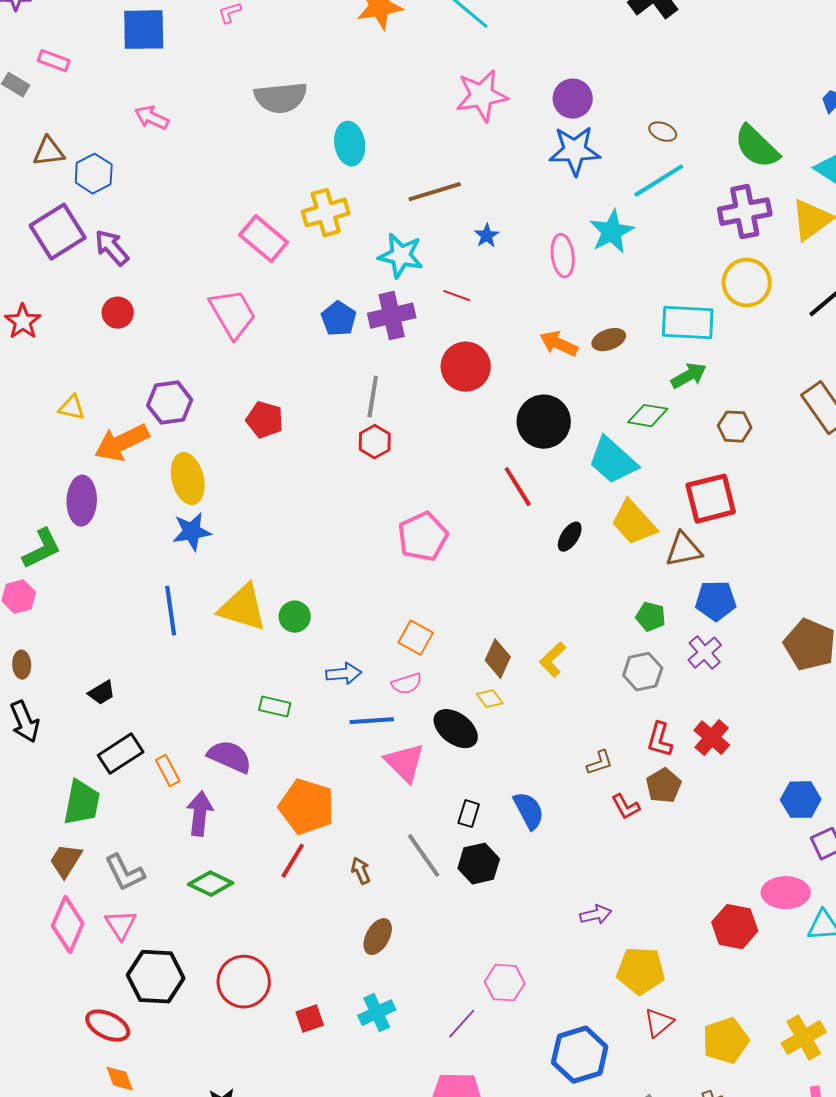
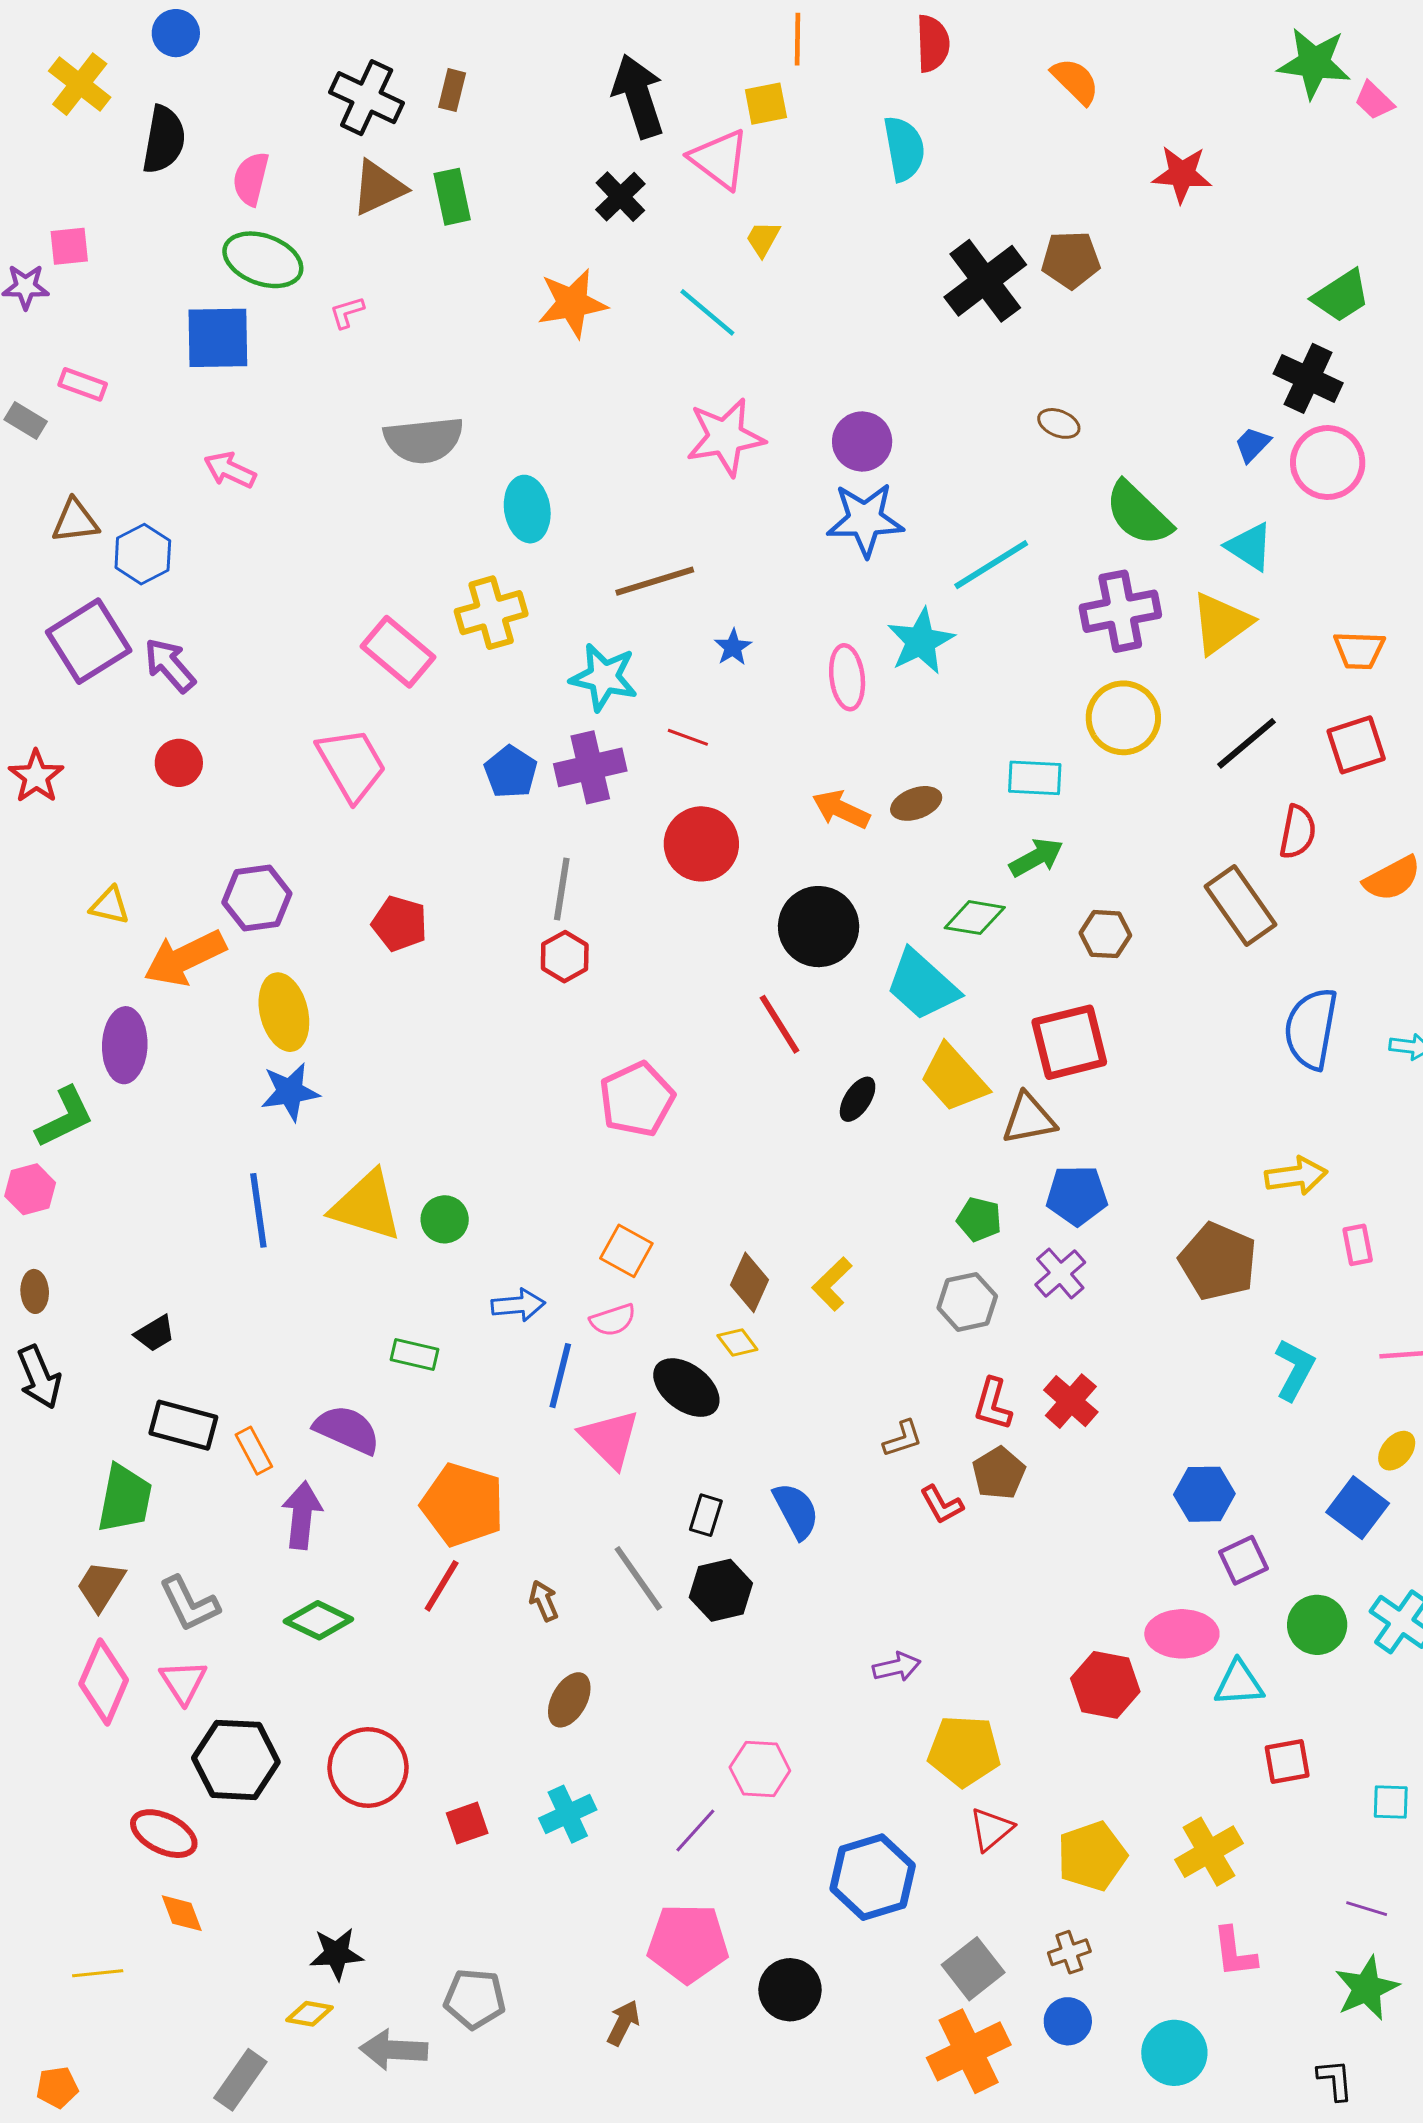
brown ellipse: (663, 132) -> (1059, 423), moved
cyan rectangle: (688, 323) -> (1035, 778), size x0.7
blue line: (372, 721) -> (560, 1376), turned -72
black rectangle: (121, 754) -> (183, 1425), turned 48

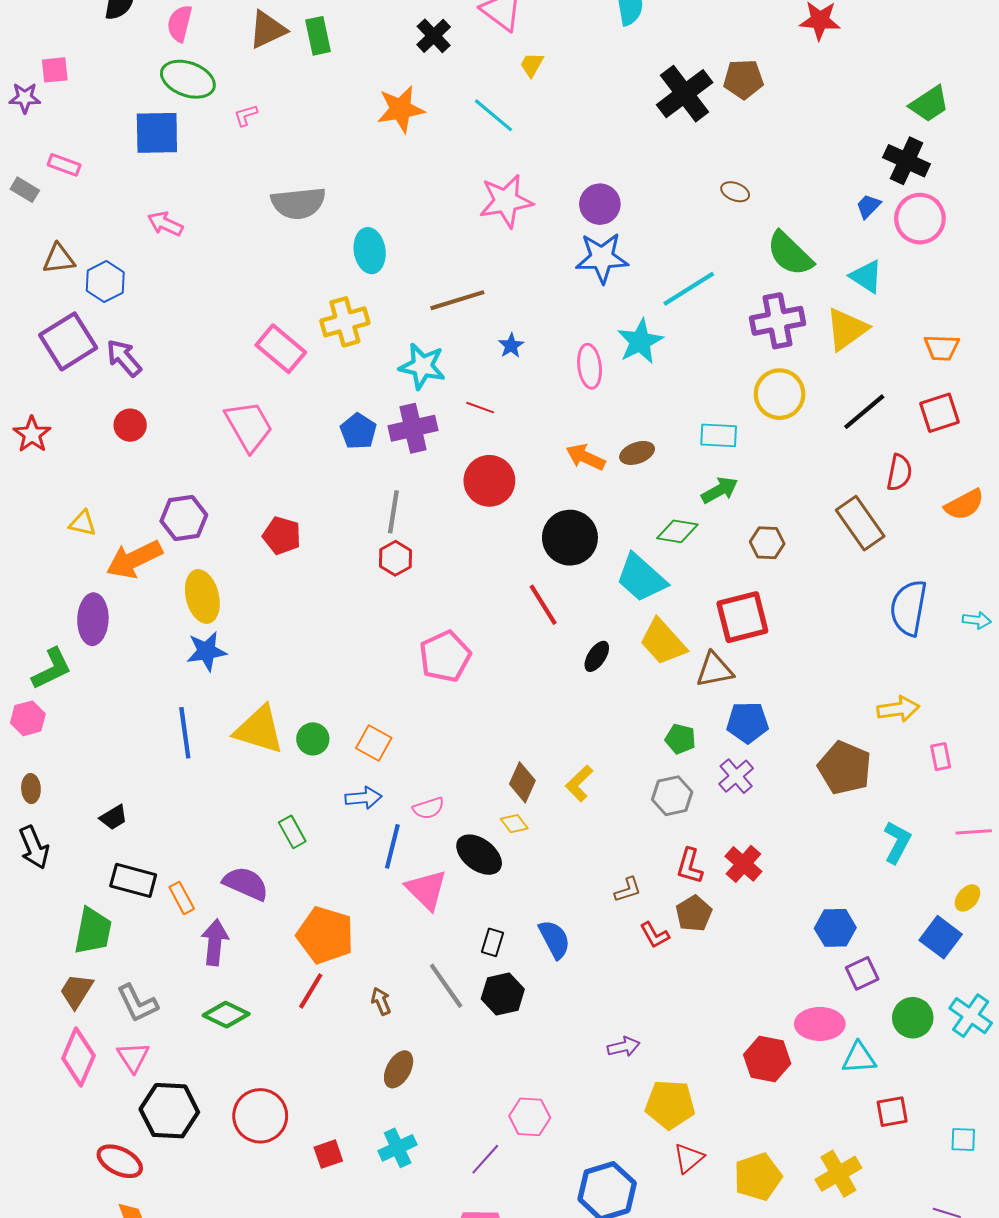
orange square: (626, 1251) -> (374, 743), moved
green rectangle: (415, 1355) -> (292, 832), turned 48

